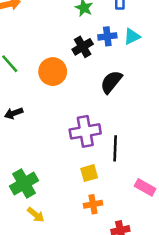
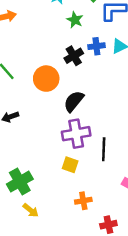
black semicircle: (111, 82) -> (74, 101), moved
yellow square: (89, 173) -> (70, 165), moved, turned 35

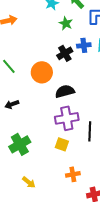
black semicircle: (74, 101) -> (65, 91), turned 36
green cross: (20, 182) -> (20, 144), moved

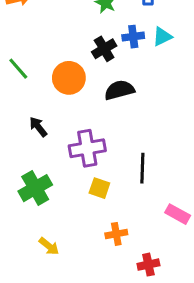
black semicircle: (65, 91) -> (119, 90), moved
black arrow: (12, 104) -> (38, 127), moved, turned 72
purple cross: (67, 118) -> (87, 148), moved

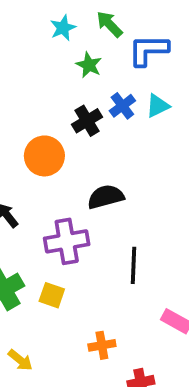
blue cross: (133, 37) -> (122, 106), turned -30
black semicircle: (119, 90) -> (106, 197), moved
yellow square: (99, 188) -> (52, 295), moved

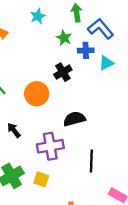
green arrow: (109, 24) -> (77, 13), turned 36
cyan star: (63, 28) -> (38, 16), moved
blue L-shape: (148, 50) -> (101, 29), turned 50
blue cross: (122, 106) -> (86, 50), moved, turned 35

